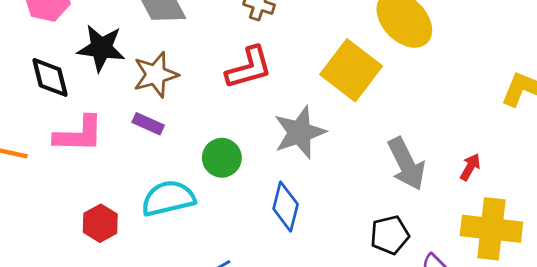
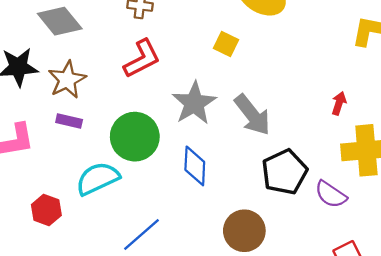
yellow square: (351, 70) -> (226, 44), size x0.5
green circle: (222, 158) -> (135, 137), size x1.5
gray arrow: (406, 164) -> (252, 115), moved
black pentagon: (390, 235) -> (284, 172), size x1.4

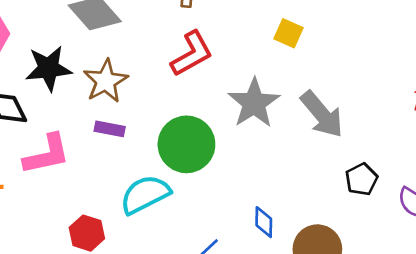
blue diamond: (195, 166) -> (264, 222), moved, size x0.7
black pentagon: (284, 172) -> (362, 179), size x0.6

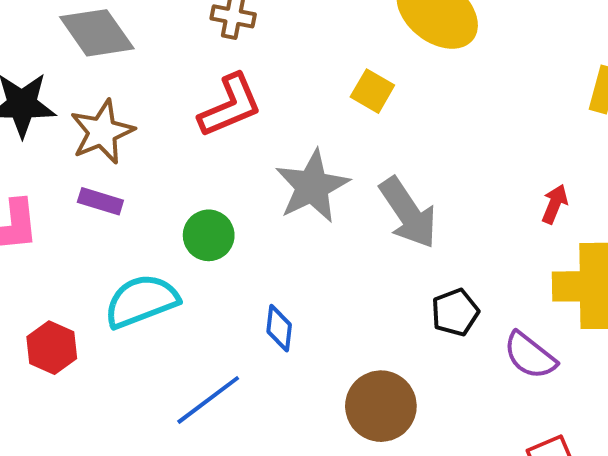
green circle: (186, 144) -> (209, 235), size x0.6
blue diamond: (264, 222) -> (279, 328), moved

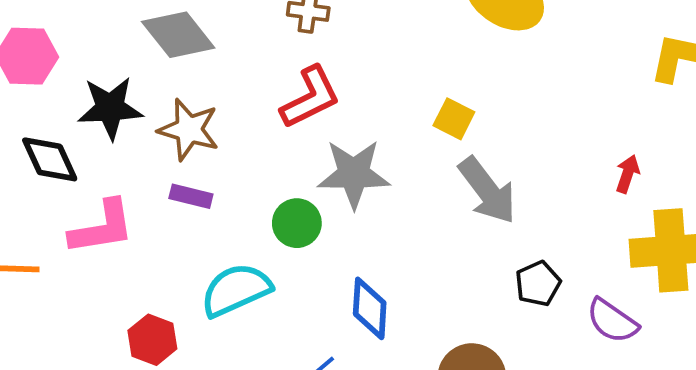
yellow square: (372, 91) -> (454, 119), moved
brown star: (102, 132) -> (189, 130), turned -30
gray star: (312, 186) -> (354, 174), moved, turned 30
blue diamond: (279, 328) -> (370, 308), size x1.4

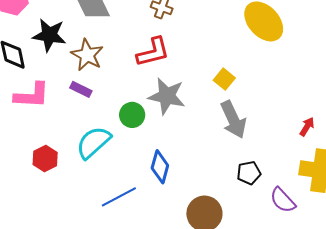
cyan semicircle: (236, 290) -> (93, 142), turned -30

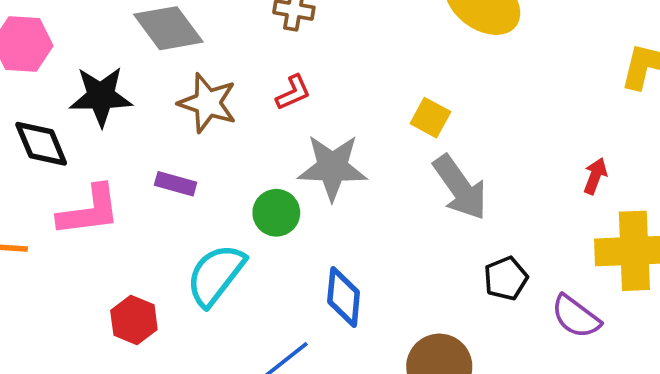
red L-shape: (153, 52) -> (293, 93), size x0.6
brown star: (87, 55) -> (208, 103), moved

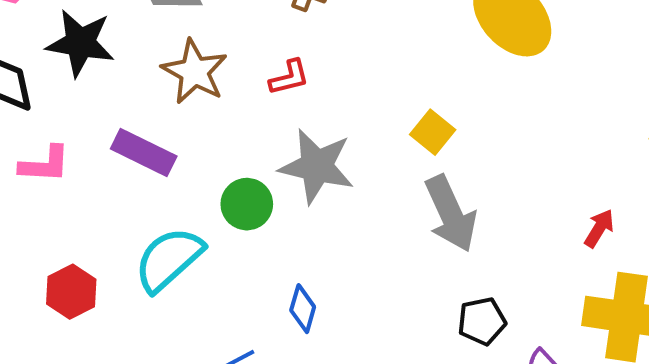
purple rectangle: (176, 184) -> (144, 152), size x1.4
pink L-shape: (89, 211) -> (45, 164), size x0.7
blue diamond: (344, 297) -> (303, 309), size x0.7

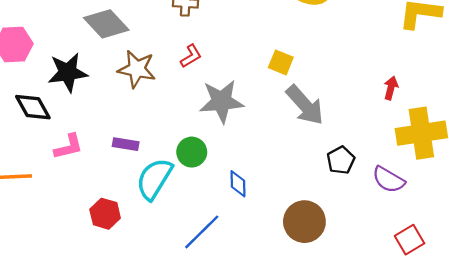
purple rectangle: (144, 152) -> (126, 144), moved, size x0.7
green circle: (247, 204) -> (192, 152), moved

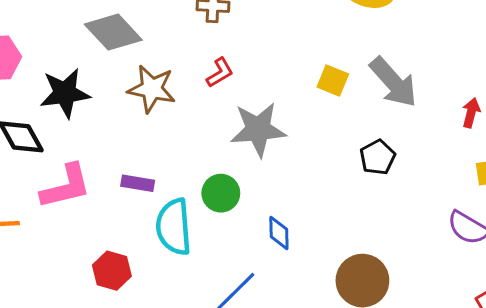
gray arrow: (305, 105) -> (393, 82), moved
pink L-shape: (68, 147) -> (66, 186), size x1.4
black pentagon: (341, 160) -> (378, 157), moved
cyan semicircle: (154, 179) -> (174, 227), turned -36

